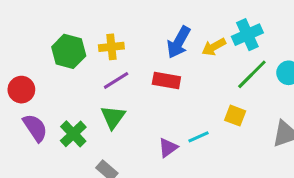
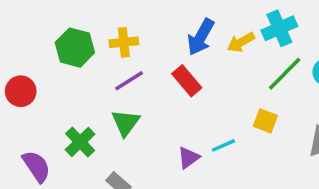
red rectangle: (166, 80) -> (187, 81), turned 40
purple semicircle: (35, 128) -> (36, 166), moved

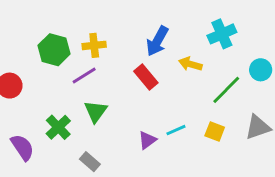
yellow arrow: (241, 42) -> (190, 64), moved, turned 45
green line: (285, 74) -> (226, 90), moved
purple line: (129, 81) -> (84, 76), moved
yellow square: (265, 121) -> (215, 131), moved

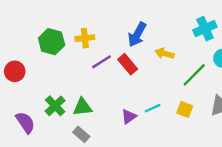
cyan cross: (222, 34) -> (205, 29), moved
purple line: (84, 76) -> (101, 62), moved
green triangle: (96, 111) -> (82, 107), moved, turned 48

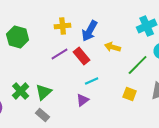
yellow cross: (85, 38) -> (63, 26), moved
green triangle: (82, 107) -> (44, 92), turned -36
cyan line: (153, 108) -> (92, 81), moved

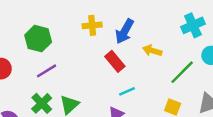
purple line: (60, 54) -> (47, 71), moved

